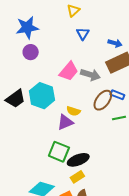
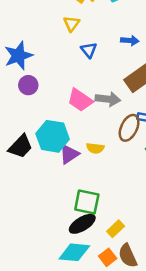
blue arrow: (115, 43) -> (130, 40), moved
pink trapezoid: (69, 71) -> (80, 100), turned 95
purple triangle: (65, 122) -> (69, 154), moved
black ellipse: (78, 160) -> (82, 224), moved

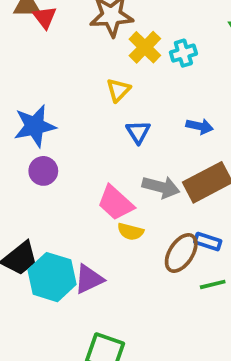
gray arrow: (108, 99) -> (161, 187), moved
cyan hexagon: (53, 136) -> (52, 277), moved
yellow semicircle: (95, 148) -> (131, 232), moved

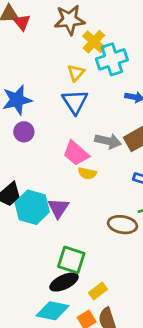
cyan cross: (183, 53) -> (112, 59), moved, size x1.6
blue triangle: (138, 132) -> (75, 102), moved, size x1.5
brown ellipse: (181, 253) -> (122, 225), moved, turned 68
purple triangle: (89, 279) -> (58, 208), turned -30

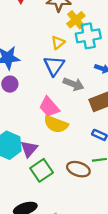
gray arrow: (108, 141) -> (74, 84), moved
yellow semicircle: (87, 173) -> (56, 124), size x1.6
green square: (71, 260) -> (42, 170), moved, turned 30

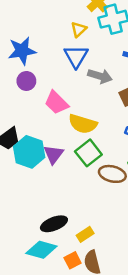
pink trapezoid: (49, 107) -> (56, 103), moved
green square: (42, 170) -> (88, 153), moved

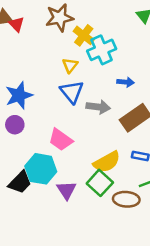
purple circle: (26, 81) -> (15, 125), moved
yellow semicircle: (83, 124) -> (107, 162), moved, turned -36
cyan hexagon: (29, 152) -> (41, 169), moved

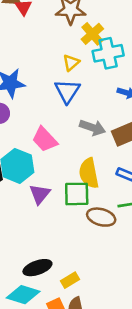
gray arrow: (98, 107) -> (92, 128), moved
yellow semicircle: (107, 162) -> (89, 173), turned 96
green square: (100, 183) -> (77, 194), turned 35

